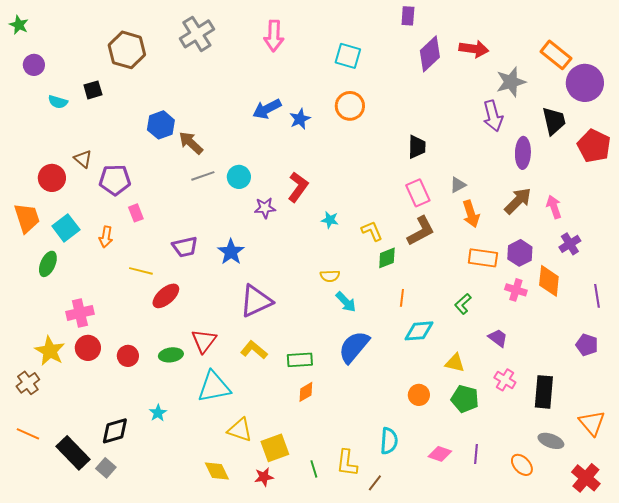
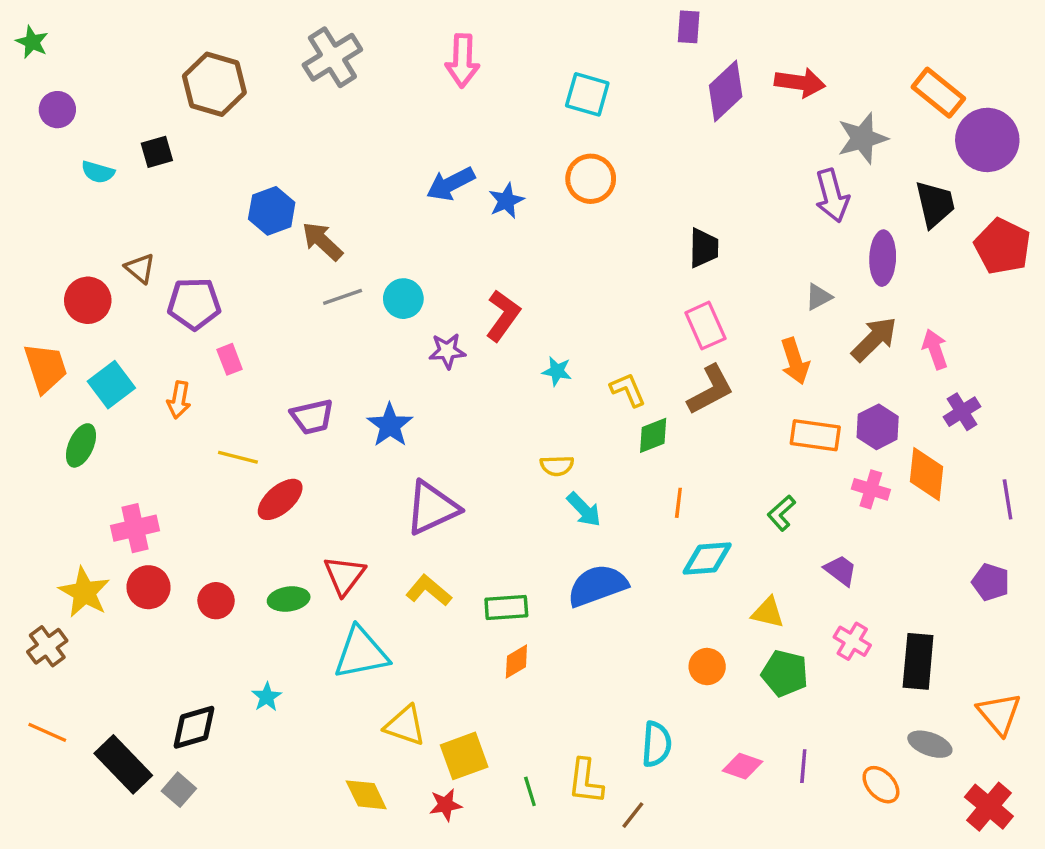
gray triangle: (458, 185) -> (819, 297), moved
blue semicircle: (354, 347) -> (597, 586), turned 30

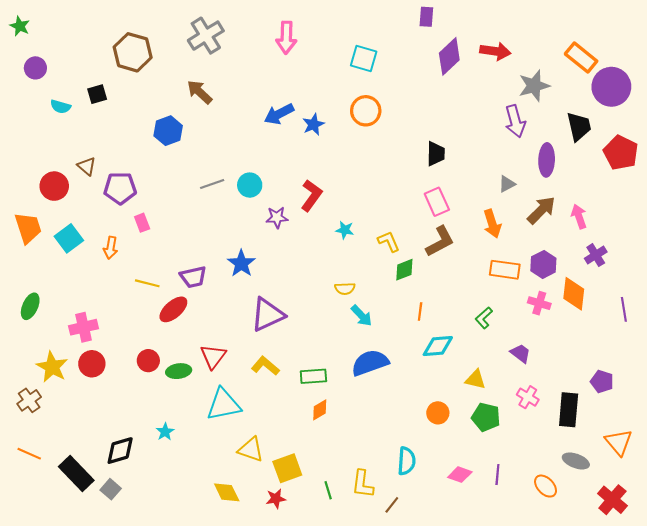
brown arrow: (322, 241) -> (200, 92), moved
purple trapezoid: (312, 417) -> (193, 277), moved
green ellipse: (81, 445) -> (30, 306), moved
purple pentagon: (991, 582) -> (602, 382), moved
red circle: (216, 601) -> (148, 361), moved

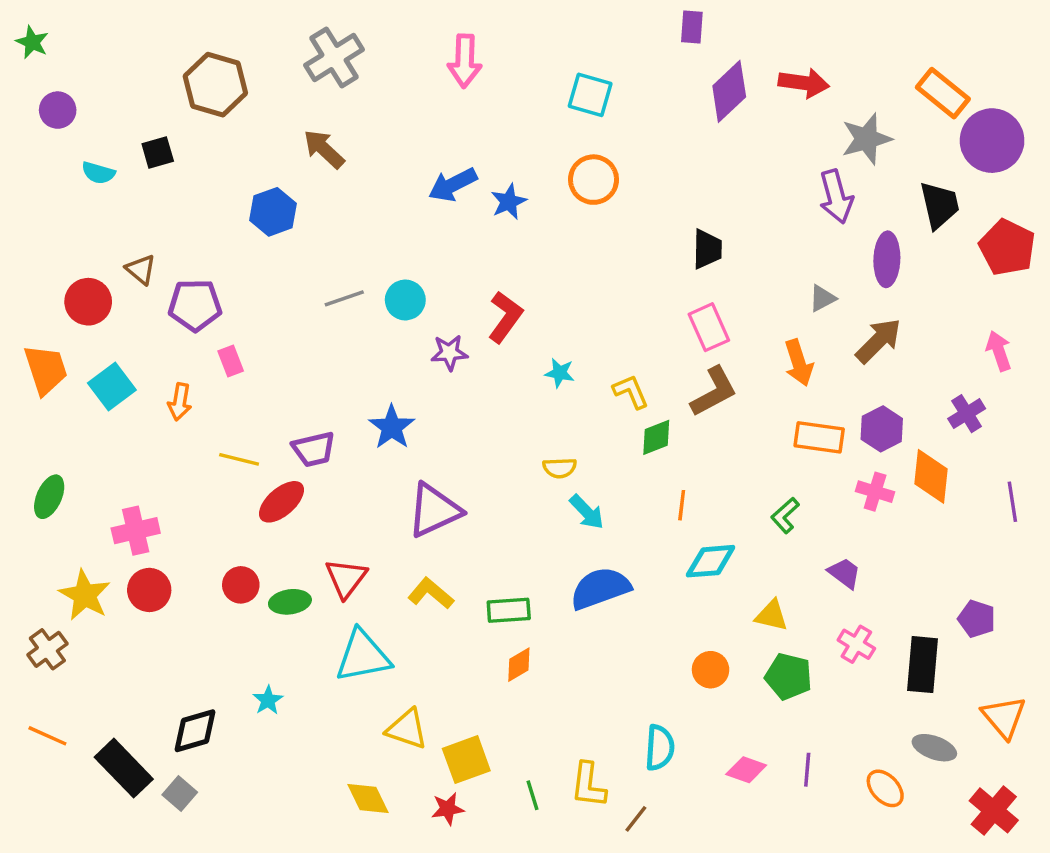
pink arrow: (579, 216) -> (999, 351), moved

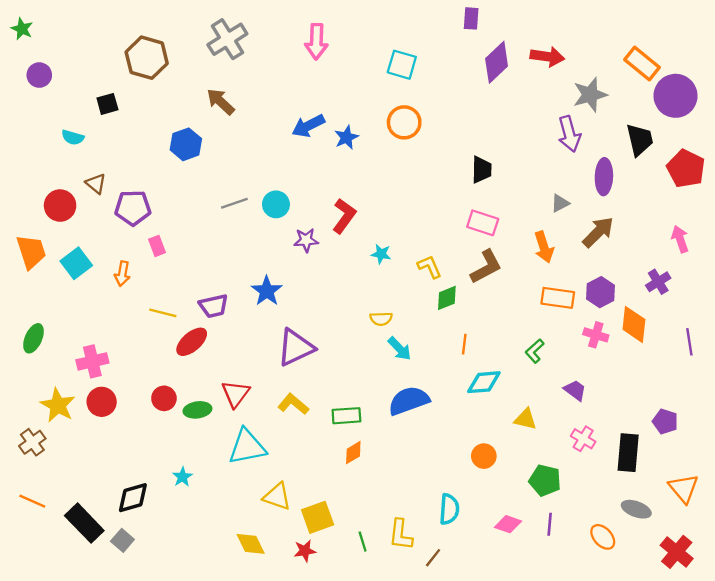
cyan semicircle: (98, 173) -> (73, 137), moved
pink rectangle: (709, 327) -> (483, 223), turned -48
green pentagon: (789, 676) -> (545, 480), moved

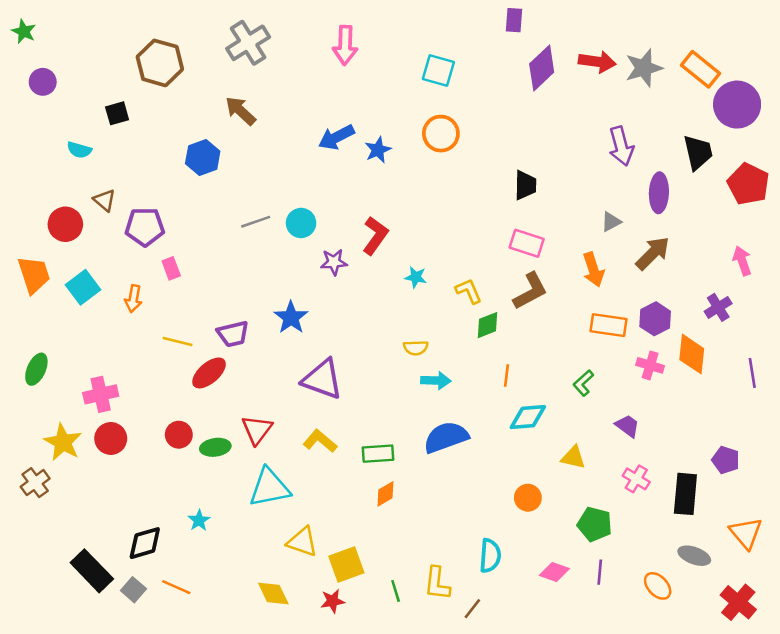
gray star: (590, 95) -> (644, 68), moved
purple triangle: (296, 348) -> (322, 379), turned 45
cyan arrow: (400, 349) -> (436, 381), turned -44
orange line: (32, 501) -> (176, 587), moved

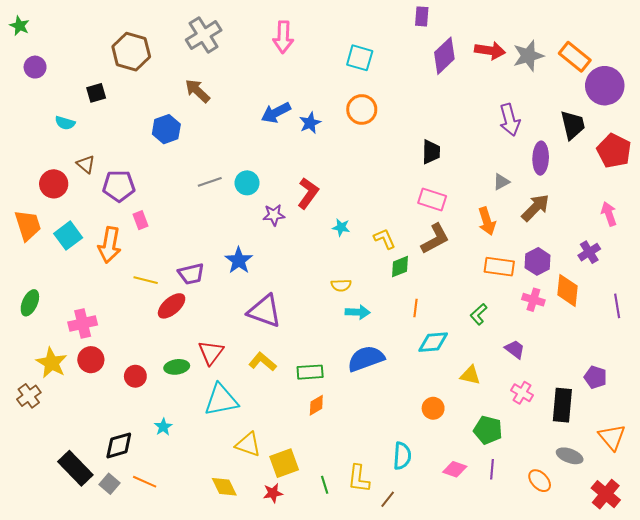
orange arrow: (133, 299) -> (109, 245), size x1.6
red circle: (179, 435) -> (135, 376), moved

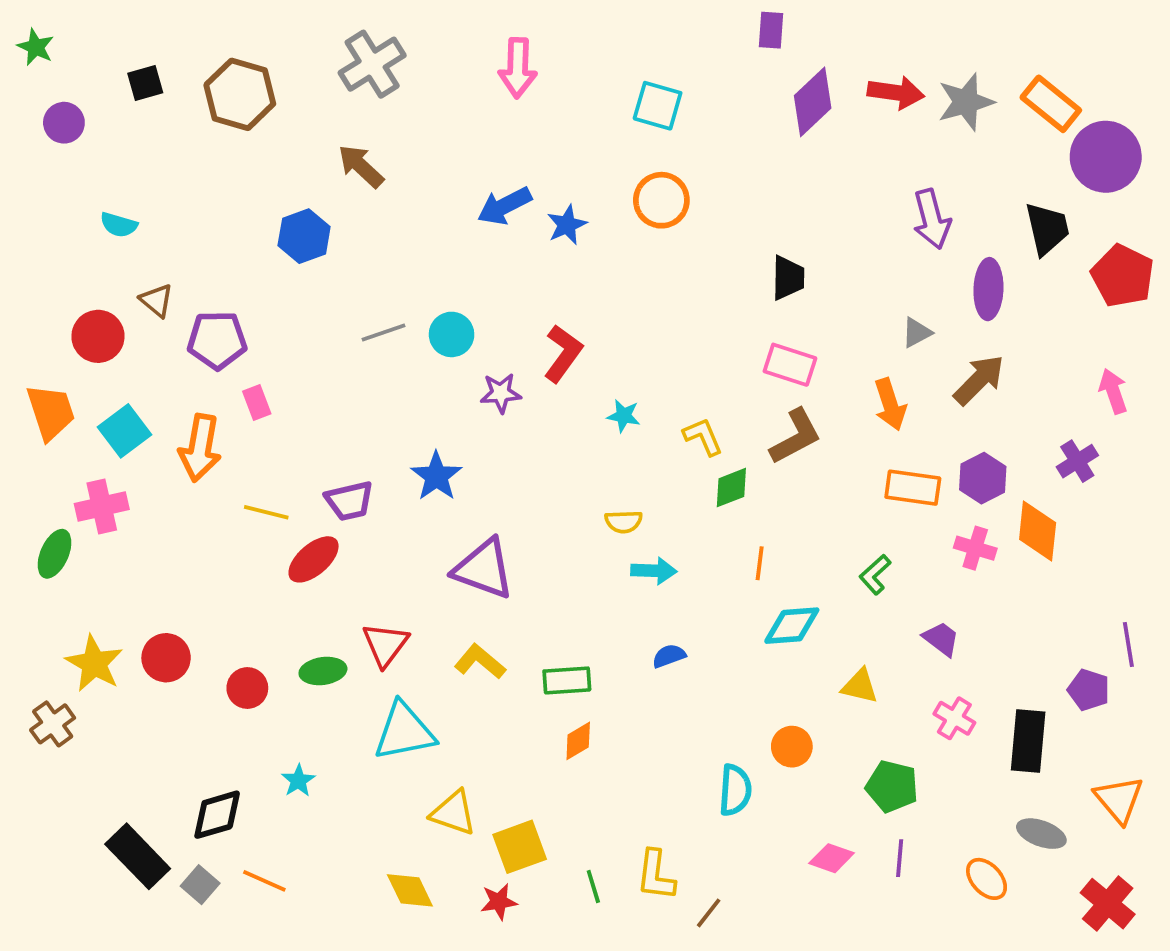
black square: (96, 93) -> (145, 83), moved
purple line: (617, 306) -> (1128, 645), moved
pink cross: (83, 323) -> (102, 507), moved
blue semicircle: (366, 359) -> (669, 656), size x0.5
cyan semicircle: (402, 456) -> (735, 790), moved

